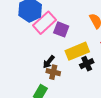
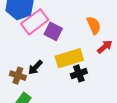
brown cross: (53, 72) -> (18, 76), moved

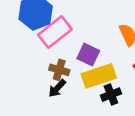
purple square: (53, 31) -> (88, 55), moved
brown cross: (18, 76) -> (59, 70), moved

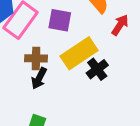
purple square: (88, 55) -> (60, 20), moved

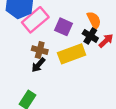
black cross: (97, 69) -> (90, 36), moved, turned -35

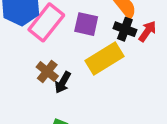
brown cross: (40, 50) -> (47, 71), moved, turned 35

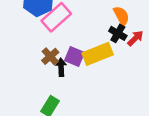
purple square: (86, 24) -> (74, 56), moved
black arrow: (63, 82) -> (61, 67), turned 138

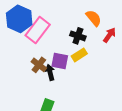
black cross: (118, 33) -> (78, 36), moved
yellow rectangle: (98, 54) -> (79, 55), size x0.6

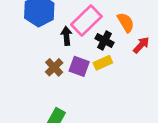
pink rectangle: (38, 30) -> (86, 21), moved
black arrow: (50, 72) -> (66, 36), moved

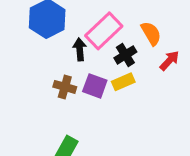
black cross: (105, 40) -> (125, 55), turned 30
brown cross: (54, 67) -> (65, 87), turned -30

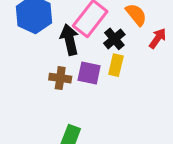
black arrow: (80, 49) -> (69, 40), size x1.4
yellow rectangle: (123, 82) -> (116, 65), turned -45

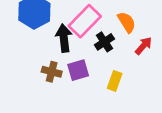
yellow rectangle: (116, 65) -> (115, 81), moved
purple square: (89, 73) -> (78, 70), turned -35

